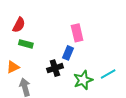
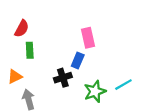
green rectangle: (26, 44) -> (30, 50), turned 72

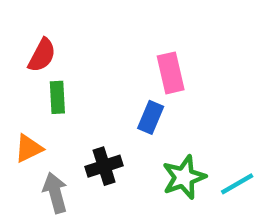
black cross: (63, 78) -> (104, 166), moved
cyan line: (123, 85) -> (237, 184), moved

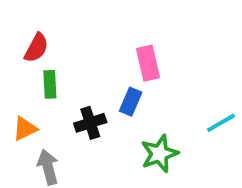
black cross: (104, 166) -> (90, 123), moved
cyan line: (237, 184) -> (221, 123), moved

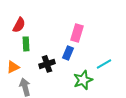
pink rectangle: (148, 63) -> (77, 33), turned 30
cyan line: (221, 123) -> (104, 64), moved

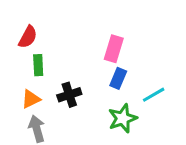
blue rectangle: (68, 53) -> (118, 78), moved
orange triangle: (13, 67) -> (31, 99), moved

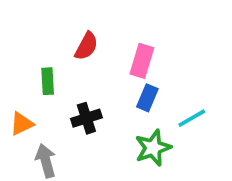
red semicircle: (28, 37) -> (86, 46), moved
orange triangle: (31, 99) -> (22, 124), moved

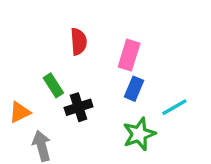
red semicircle: (86, 46) -> (79, 42), turned -32
green rectangle: (48, 81) -> (53, 85), moved, turned -30

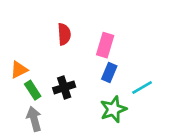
green rectangle: (53, 85) -> (33, 90), moved
orange triangle: (20, 112) -> (19, 70), moved

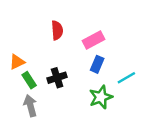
pink rectangle: (105, 45) -> (94, 40), turned 45

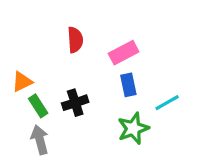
blue rectangle: (97, 64) -> (128, 85), turned -35

